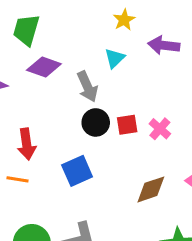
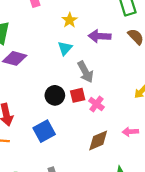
gray arrow: (87, 87) -> (85, 72), moved
pink cross: (160, 129) -> (96, 104), moved

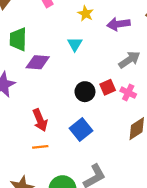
cyan triangle: (65, 48) -> (75, 44), moved
gray arrow: (85, 72) -> (129, 60), moved, turned -85

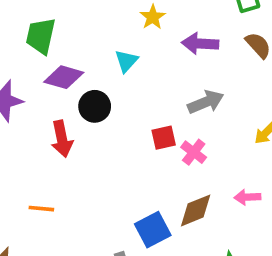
black circle: (85, 92) -> (95, 106), moved
red arrow: (40, 120) -> (62, 139), moved
blue square: (81, 129) -> (153, 230), moved

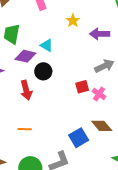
cyan triangle: (126, 61) -> (47, 45), moved, turned -40
orange line: (41, 209) -> (25, 129), moved
brown diamond: (196, 210) -> (102, 126), turned 75

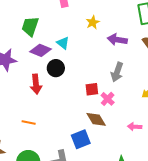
gray arrow: (104, 66) -> (117, 72), turned 126
brown diamond: (102, 126) -> (96, 119), moved

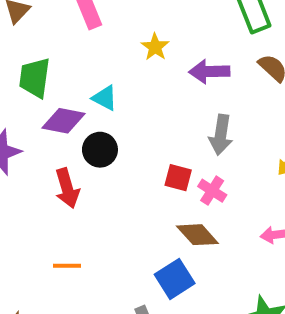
red square: (92, 89) -> (178, 178), turned 32

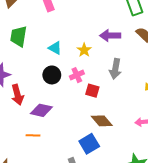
yellow star: (155, 47) -> (84, 50), moved
purple diamond: (63, 121) -> (41, 110), moved
red arrow: (67, 188) -> (17, 95), moved
pink cross: (212, 191) -> (77, 75), moved, turned 32

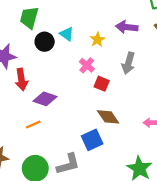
black circle: (52, 75) -> (45, 42), moved
pink cross: (77, 75) -> (87, 65), turned -32
orange line: (33, 135) -> (33, 124), turned -32

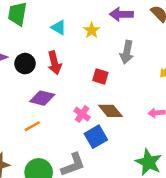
black circle: (45, 42) -> (25, 64), moved
pink cross: (87, 65) -> (82, 114), moved
red arrow: (21, 79) -> (55, 63), moved

